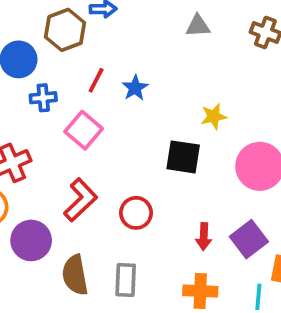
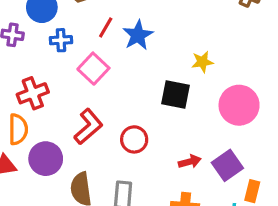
blue star: (135, 88) -> (138, 35), size x1.4
red arrow: (204, 237) -> (190, 162), turned -110

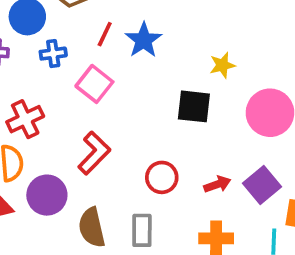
red circle: (134, 139) -> (162, 177), moved

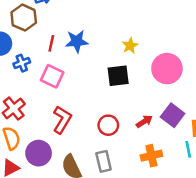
blue star: (144, 40) -> (77, 41), turned -30

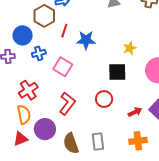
red line: (51, 43) -> (64, 31), moved
red circle: (108, 125) -> (104, 99), moved

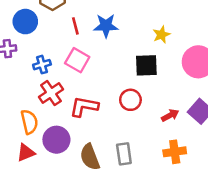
red line: (64, 31) -> (75, 26), moved, turned -32
blue cross: (39, 53) -> (42, 65), moved
red cross: (28, 90) -> (51, 93), moved
red L-shape: (67, 104) -> (84, 107), turned -115

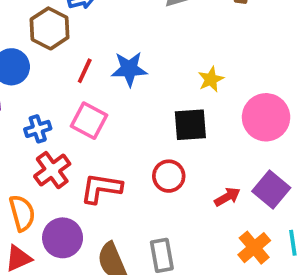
red line: (75, 26) -> (85, 71), turned 42
orange cross: (175, 152) -> (254, 248), moved, turned -30

